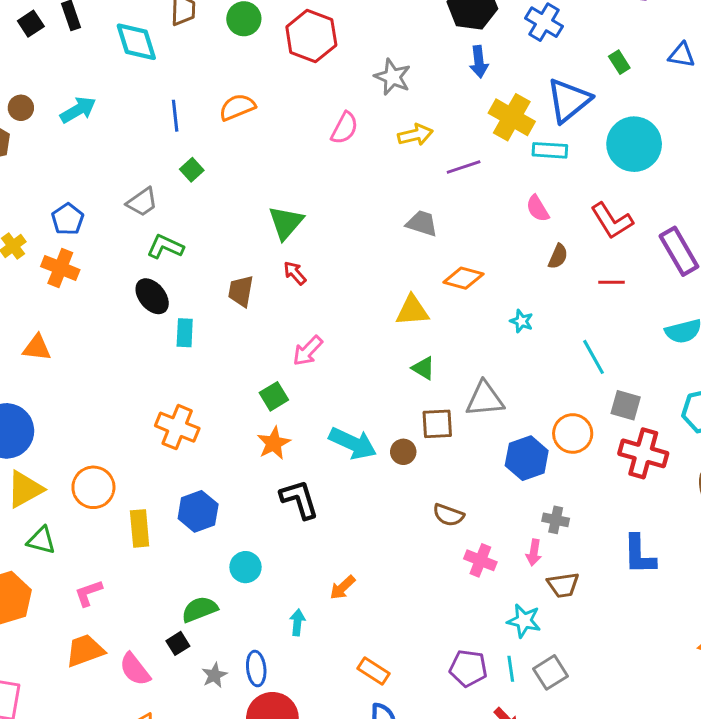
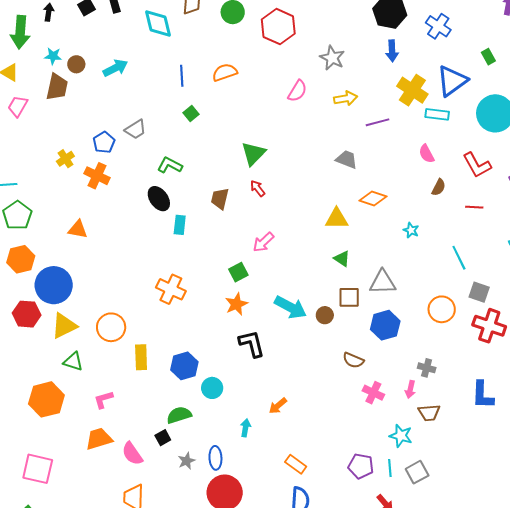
gray trapezoid: (142, 202) -> (136, 129), moved
blue hexagon: (527, 458) -> (385, 325), moved
blue hexagon: (198, 511) -> (184, 366), moved

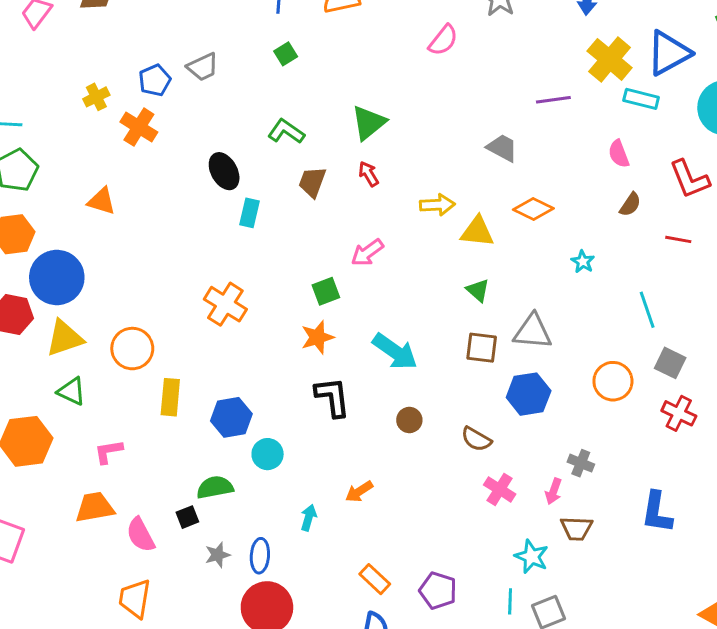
yellow arrow: (346, 98) -> (437, 205), moved
green L-shape: (170, 165) -> (286, 131), moved
brown circle: (325, 315) -> (409, 420), moved
red cross: (489, 326) -> (679, 413), size x0.7
purple pentagon: (361, 466) -> (438, 591), moved

